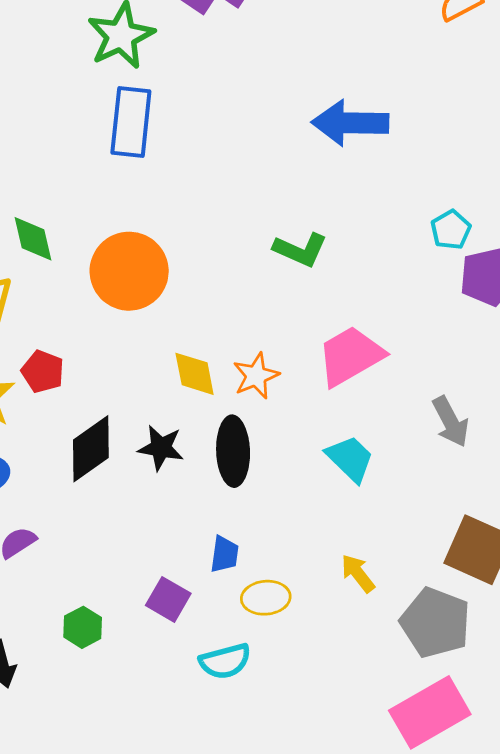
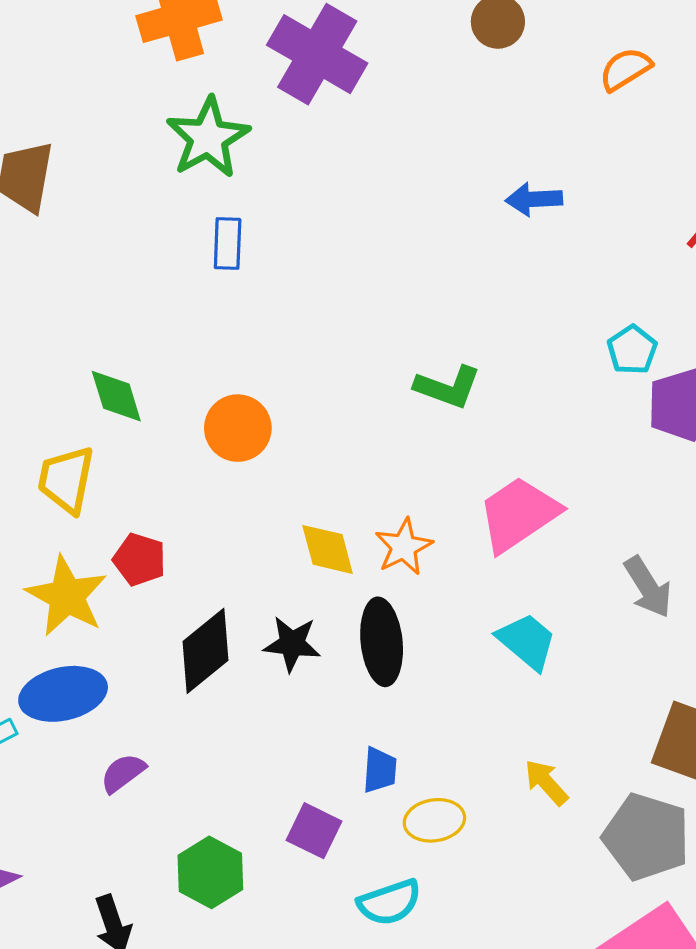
blue rectangle: (131, 122) -> (228, 243), size x0.6
blue arrow: (350, 123) -> (534, 199), moved, size x0.6
orange circle: (129, 271) -> (238, 428), size x0.7
green hexagon: (83, 627) -> (210, 872), size x1.4

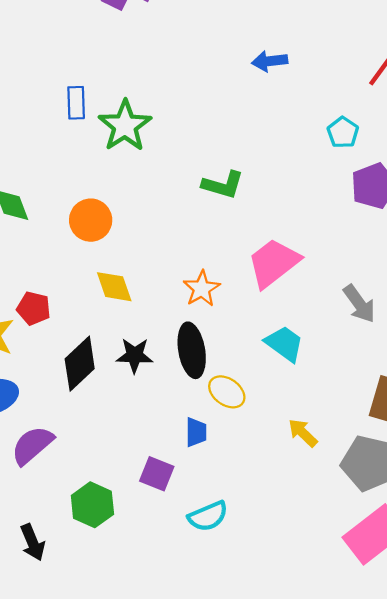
green star: (208, 138) -> (125, 126), moved
cyan pentagon: (632, 350) -> (343, 132), moved
yellow diamond: (328, 549) -> (114, 287), moved
purple semicircle: (123, 773) -> (32, 445), size x1.5
yellow ellipse: (434, 820) -> (227, 392), moved, turned 48

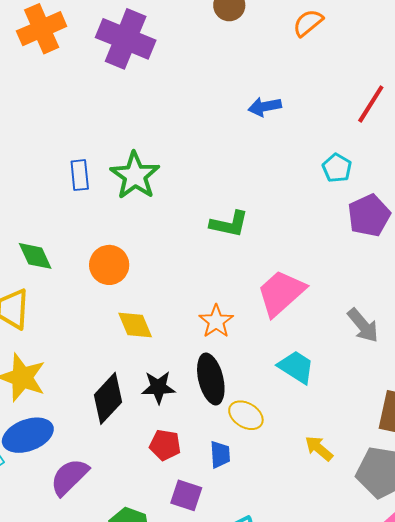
blue rectangle: (76, 103) -> (80, 175), moved
red pentagon: (34, 308) -> (165, 445), moved

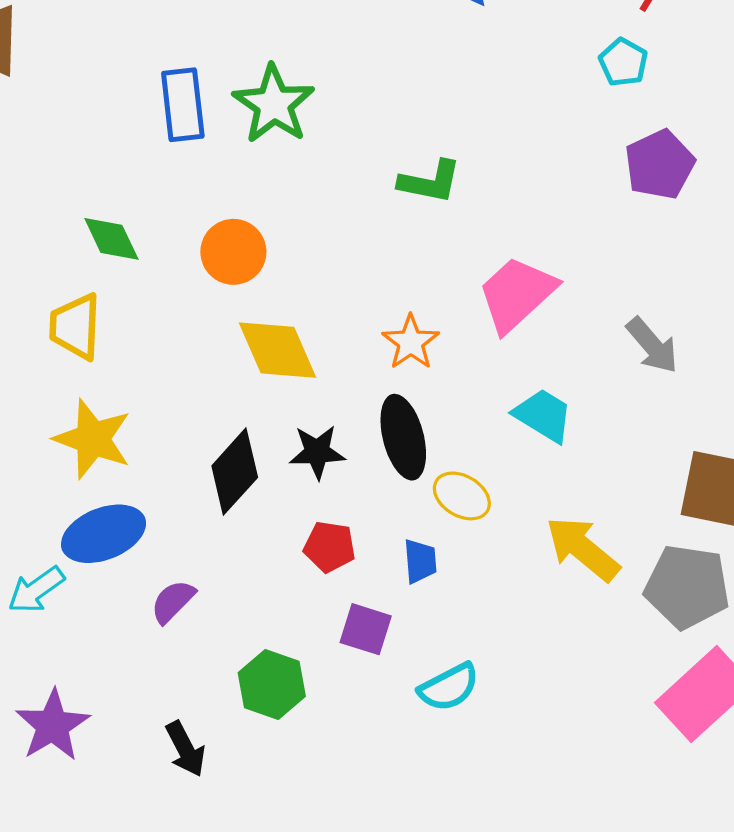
cyan pentagon: (337, 168) -> (623, 62), moved
blue rectangle: (80, 175) -> (183, 105), size x1.4
yellow diamond: (135, 325) -> (278, 350), size x1.4
yellow arrow: (319, 448) -> (583, 549), size x1.6
purple semicircle: (69, 477) -> (173, 601), size x0.7

